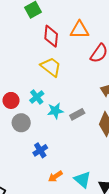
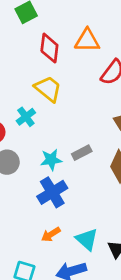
cyan cross: (37, 97) -> (26, 117), moved
cyan star: (55, 111) -> (51, 160), moved
blue cross: (40, 150) -> (52, 192), moved, size x1.5

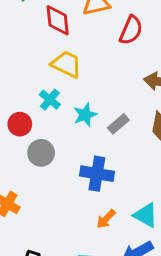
cyan star: (51, 160) -> (85, 115), moved
blue cross: (52, 192) -> (97, 174), turned -36

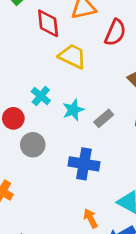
yellow trapezoid: (66, 64) -> (72, 56), moved
orange arrow: (106, 219) -> (91, 218), moved, turned 108

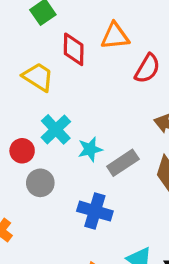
yellow trapezoid: (72, 56) -> (38, 77), moved
cyan cross: (41, 96) -> (56, 129), size x1.4
gray rectangle: (104, 118) -> (123, 163), size x1.4

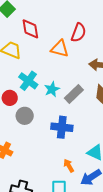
orange triangle: (115, 36) -> (60, 49), moved, turned 30

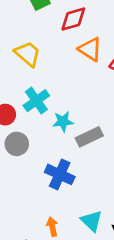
red diamond: (30, 29) -> (73, 19), moved, turned 65
orange triangle: (60, 49) -> (90, 49), moved

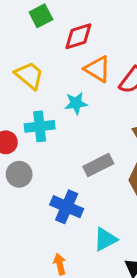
cyan cross: (36, 101) -> (40, 126), turned 30
cyan star: (63, 121) -> (76, 103), moved
cyan triangle: (92, 221) -> (105, 239), moved, turned 50

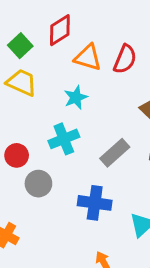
green square: (41, 16) -> (20, 46), moved
cyan cross: (40, 126) -> (64, 139), moved

